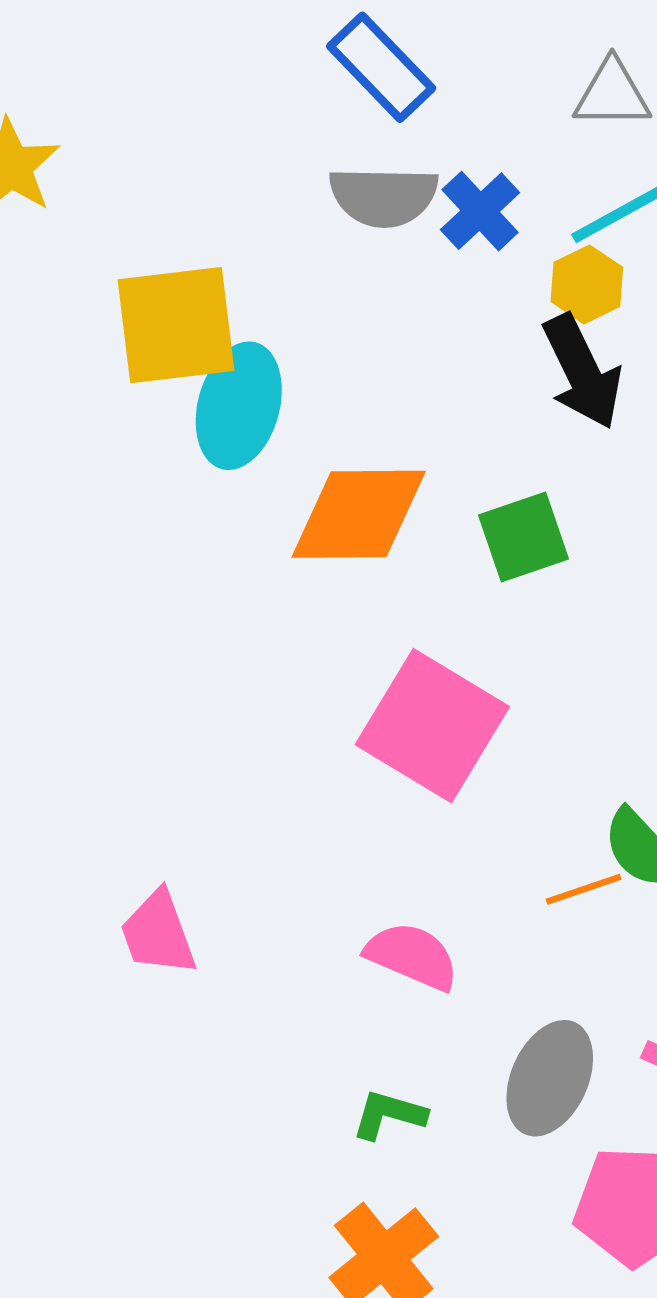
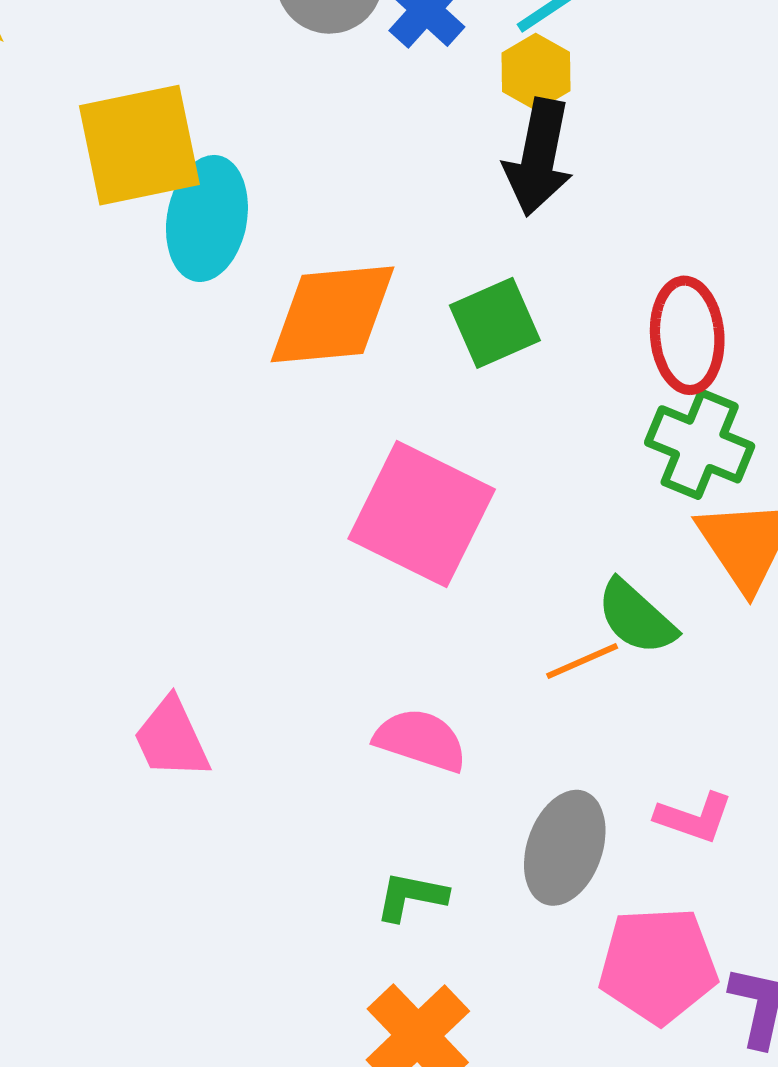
black arrow: (582, 372) -> (539, 157), turned 42

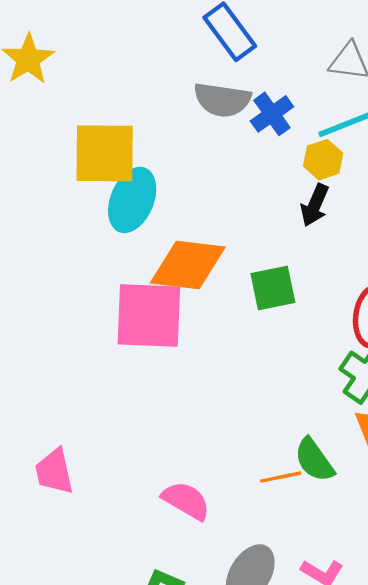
black arrow: (539, 157) -> (315, 205), size x0.7
pink square: (422, 514) -> (149, 315), moved, turned -36

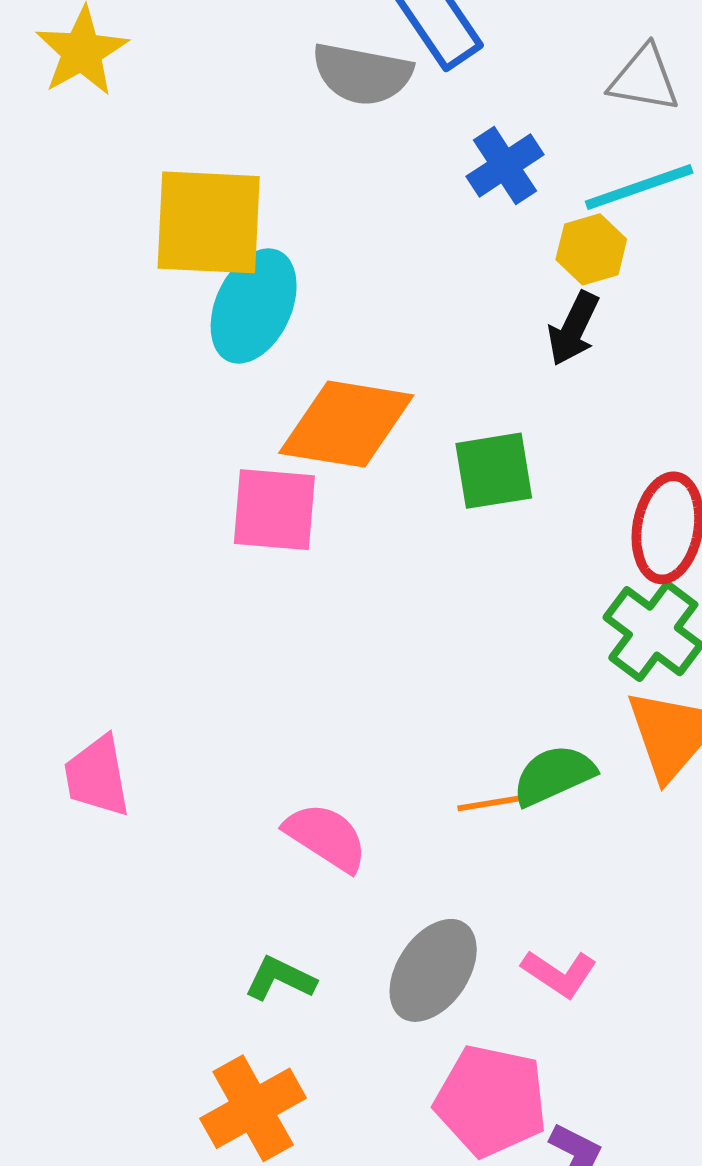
gray semicircle: (222, 100) -> (362, 74), moved
pink square: (149, 315) -> (274, 510), size x0.7
green semicircle: (314, 460) -> (554, 775), turned 99

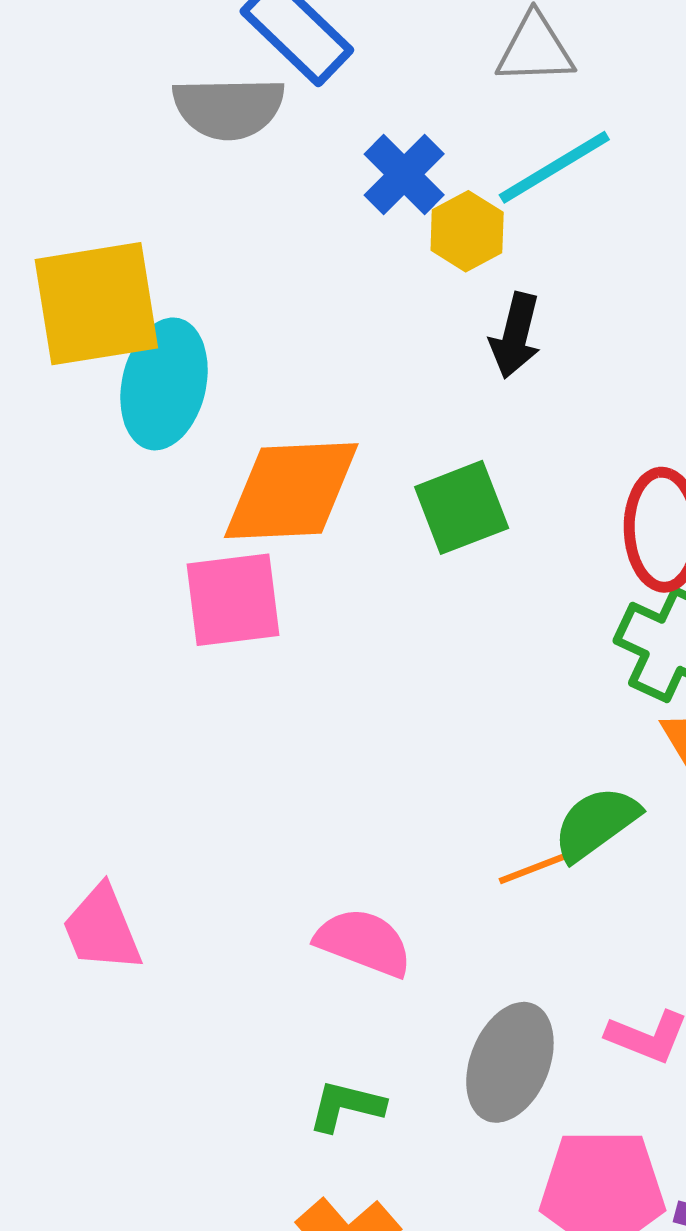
yellow hexagon: (591, 249) -> (467, 231), moved

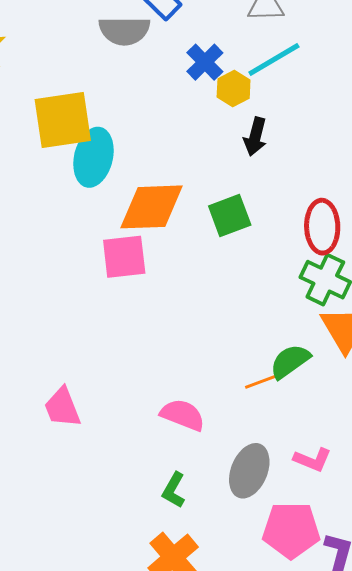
green L-shape: (346, 1106) -> (174, 490), turned -75

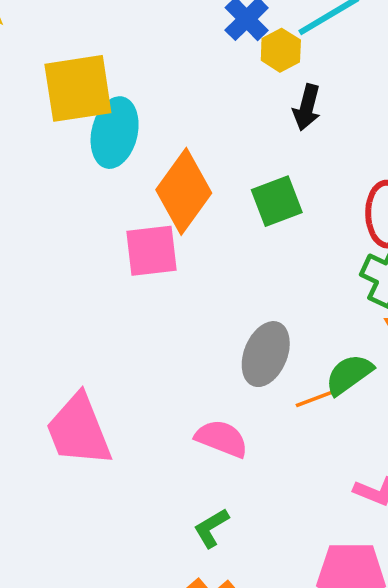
orange diamond: (152, 207) -> (184, 191), turned -52
pink trapezoid: (62, 407) -> (79, 430), size x1.5
gray ellipse: (249, 471) -> (266, 354), moved
green L-shape: (174, 490) -> (211, 528), turned 30

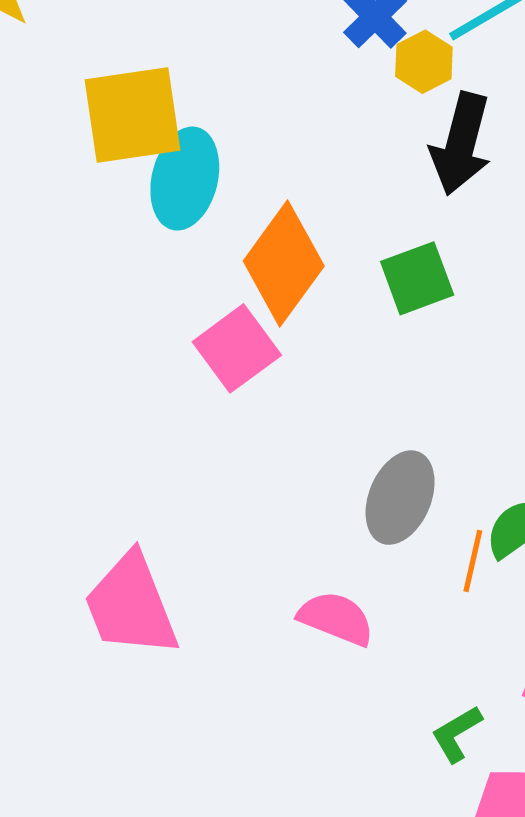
black arrow: (307, 107) -> (461, 144), size x1.5
pink square: (151, 251) -> (237, 348), turned -30
orange line: (317, 398) -> (473, 561), turned -57
green L-shape: (211, 528) -> (457, 734), moved

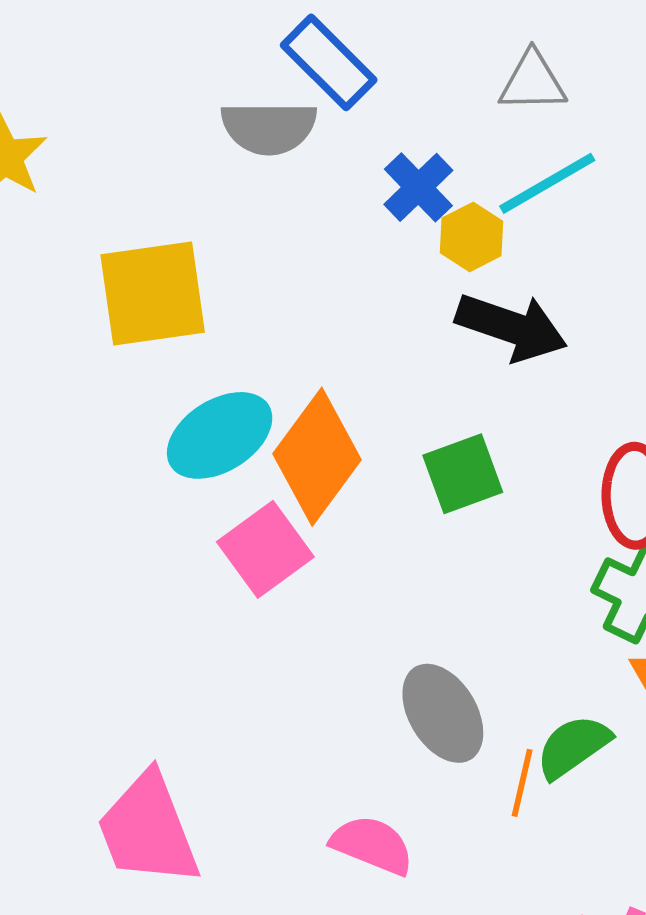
black arrow: (461, 144) -> (511, 327), turned -86
cyan ellipse: (185, 179) -> (220, 435), moved, turned 44
gray ellipse: (400, 498) -> (443, 713), turned -54

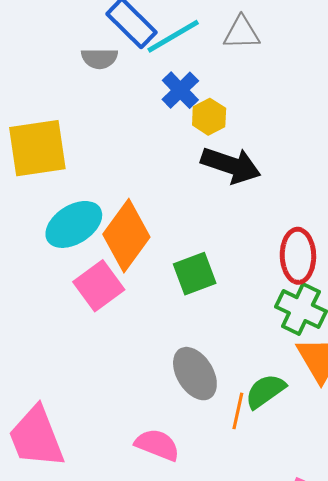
gray semicircle: (269, 128) -> (100, 58), size x0.7
cyan line: (547, 183) -> (173, 36), moved
green square: (463, 474) -> (195, 274), moved

